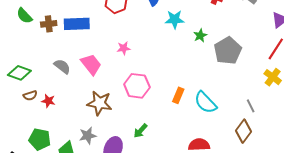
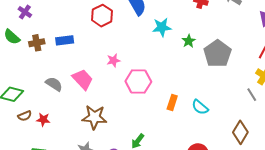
blue rectangle: (77, 24) -> (65, 40), size x0.7
pink hexagon: (137, 86) -> (138, 82), moved
cyan semicircle: (206, 102) -> (200, 107), size x0.7
gray line: (251, 106) -> (252, 95), moved

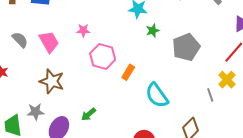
green star: (189, 41) -> (153, 31), moved
orange rectangle: (172, 103) -> (128, 72), moved
cyan semicircle: (200, 107) -> (157, 95), size x1.5

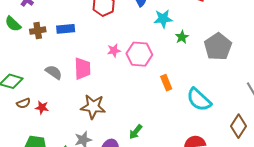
pink trapezoid: (49, 42) -> (82, 69), turned 40
pink hexagon: (103, 56) -> (139, 54), moved
orange rectangle: (128, 72) -> (166, 83), turned -42

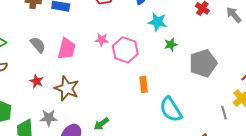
red star: (42, 108) -> (37, 81), moved

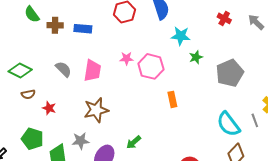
red star: (37, 81) -> (49, 108), moved
brown star: (67, 88) -> (96, 110), turned -30
cyan semicircle: (171, 109) -> (228, 124), moved

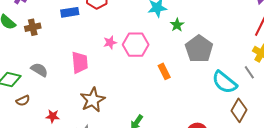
blue rectangle: (83, 29) -> (70, 12), moved
gray semicircle: (63, 69) -> (39, 70), moved
gray pentagon: (230, 73) -> (199, 49), moved
red star: (49, 108) -> (53, 116), moved

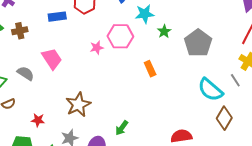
pink hexagon: (136, 45) -> (120, 36), moved
gray pentagon: (199, 49) -> (198, 43), moved
pink trapezoid: (80, 62) -> (52, 59), moved, turned -30
orange rectangle: (164, 71) -> (150, 69), moved

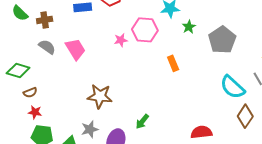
gray semicircle: (26, 73) -> (47, 47), moved
brown star: (78, 105) -> (100, 96), turned 30
red star: (38, 120) -> (35, 112), moved

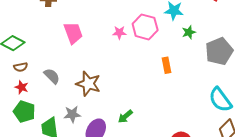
gray semicircle: (47, 47) -> (52, 76), moved

